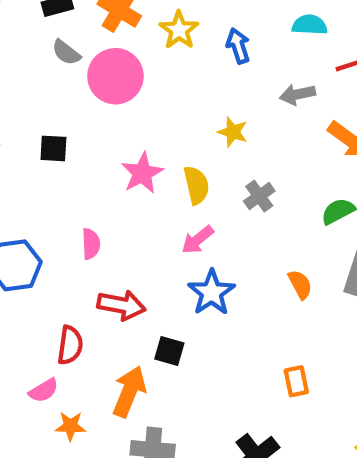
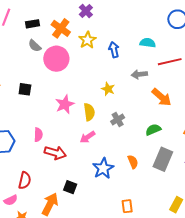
blue star: (212, 292) -> (103, 168), moved
red arrow: (121, 305) -> (55, 153), moved

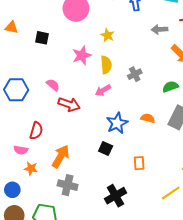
yellow star: (108, 89) -> (107, 35), moved
pink semicircle: (38, 135) -> (53, 85), turned -56
orange semicircle: (133, 162) -> (148, 118), turned -56
black square: (70, 187) -> (106, 149), moved
pink semicircle: (11, 200) -> (21, 150), turned 32

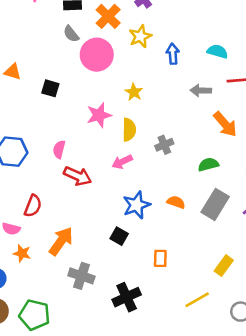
pink semicircle: (53, 85) -> (59, 149), turned -120
gray cross: (68, 185) -> (81, 276), moved

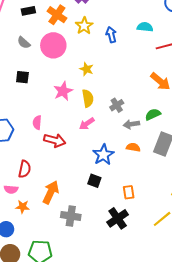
gray semicircle: (71, 34) -> (24, 43), moved
gray arrow: (201, 90) -> (131, 124), moved
black cross: (127, 297) -> (118, 218), moved

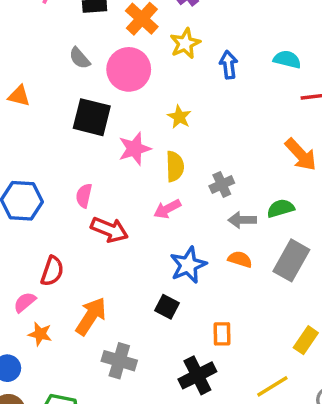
black square: (22, 77) -> (92, 117), moved, size x1.6
pink semicircle: (11, 189) -> (25, 302), turned 128

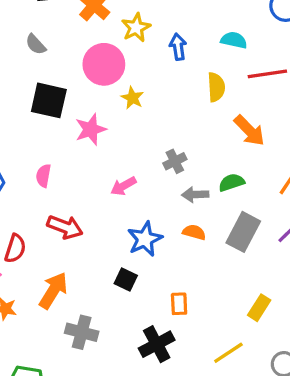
pink circle: (129, 69) -> (104, 64), moved
yellow semicircle: (175, 166) -> (216, 87), moved
red arrow: (109, 230) -> (65, 227), moved

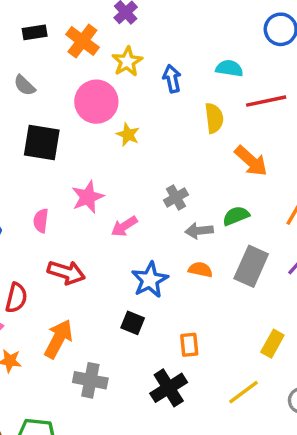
pink star: (91, 129) -> (88, 197), moved

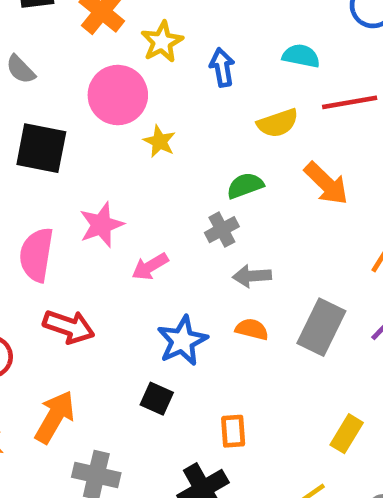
yellow semicircle: (214, 118) -> (278, 123), turned 76
green semicircle: (236, 216) -> (245, 186), moved
pink semicircle: (41, 221) -> (36, 255), size x1.6

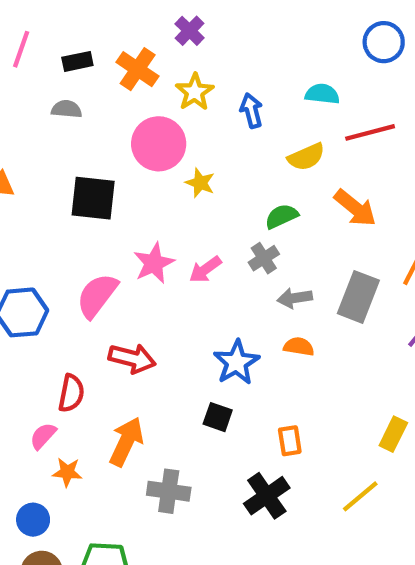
gray semicircle: (21, 69) -> (67, 109), moved, turned 144
pink semicircle: (36, 255) -> (97, 296), turned 33
pink arrow: (150, 267) -> (205, 269), moved
gray rectangle: (321, 327) -> (358, 297), moved

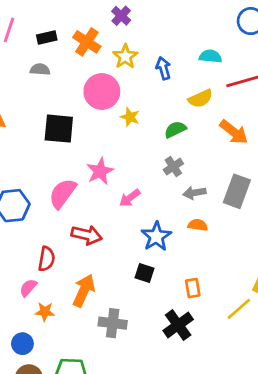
green semicircle: (282, 216) -> (175, 129), moved
pink arrow: (205, 269) -> (130, 198), moved
yellow line: (360, 496) -> (239, 309), moved

